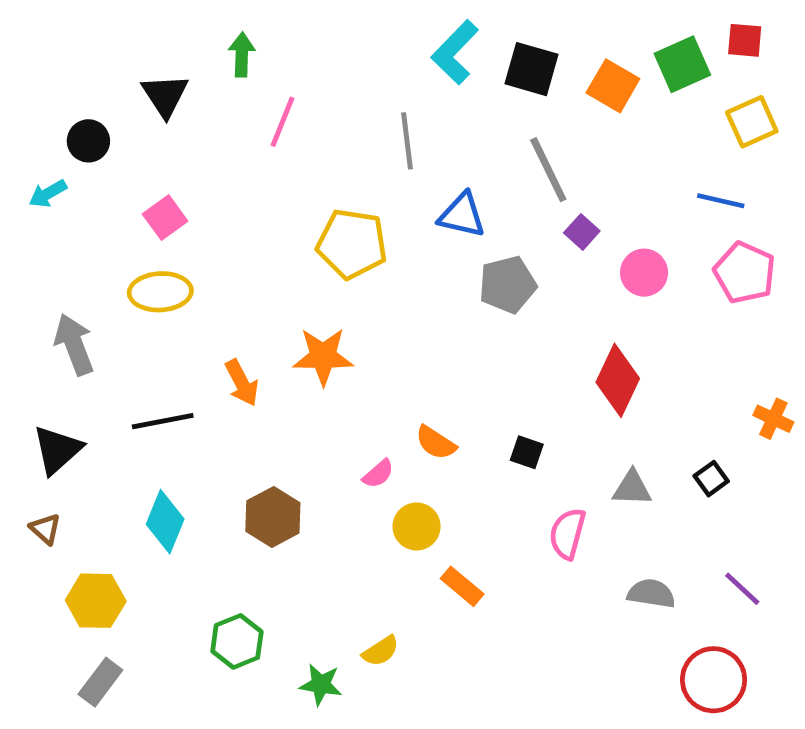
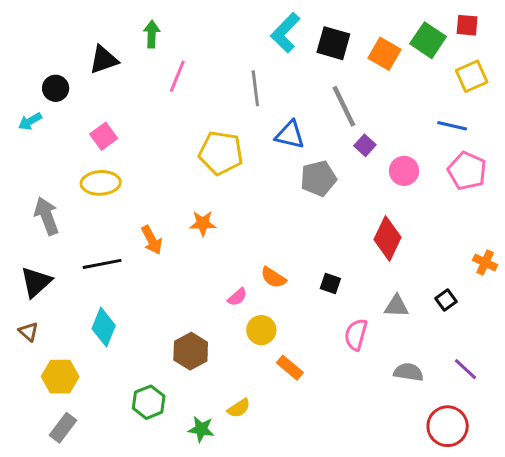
green square: (682, 64) -> (428, 40), turned -32
black triangle: (165, 95) -> (104, 60), turned 44
orange star: (323, 356) -> (203, 223), size x0.7
brown hexagon: (273, 517) -> (191, 351), moved

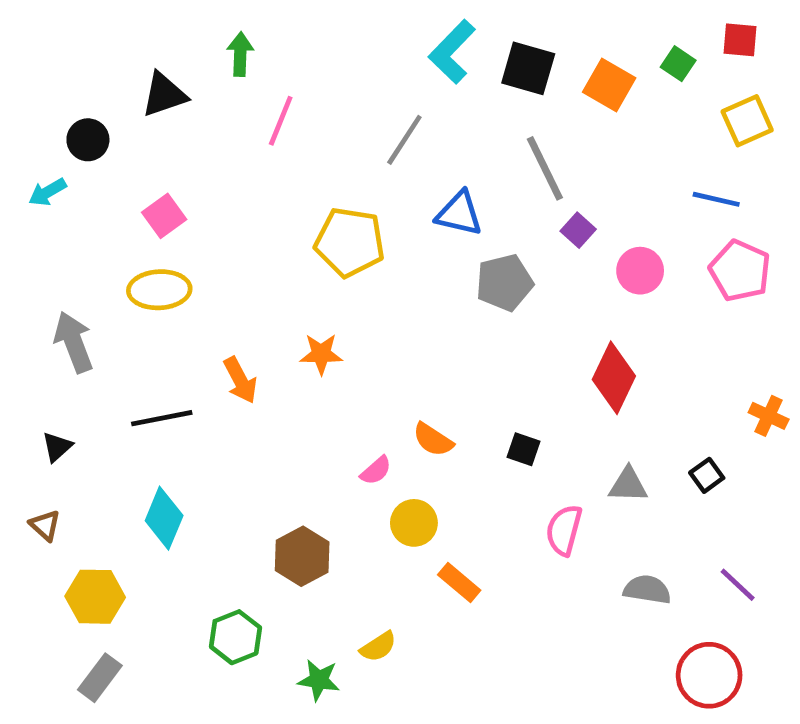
green square: (428, 40) -> (678, 64), size x0.6
gray line: (255, 88) -> (404, 140), turned 40
black triangle: (36, 282) -> (57, 447), size x0.6

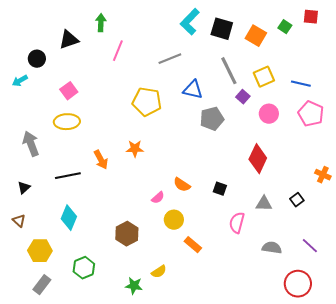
yellow square: (747, 121) -> (264, 77), moved
gray line: (404, 140) -> (170, 59), turned 35
green hexagon: (235, 637) -> (84, 268), moved

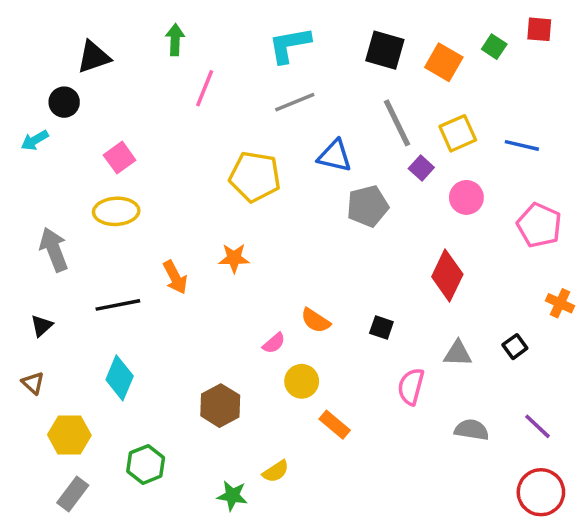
cyan L-shape: (190, 22) -> (290, 45), moved, turned 36
black triangle: (69, 40) -> (94, 57), moved
pink pentagon: (311, 114) -> (539, 225), moved
red circle: (298, 284) -> (541, 492), moved

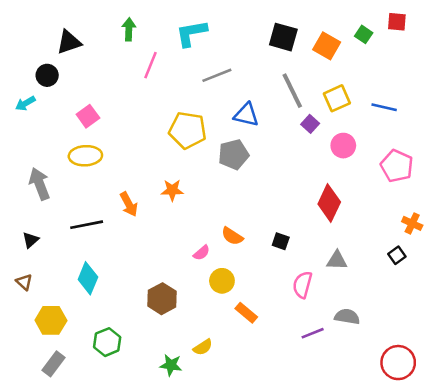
cyan L-shape: (290, 45) -> (191, 33), moved
gray pentagon: (368, 206) -> (233, 154), moved
black square: (515, 347) -> (397, 255), moved
purple line: (537, 426) -> (313, 333), moved, turned -65

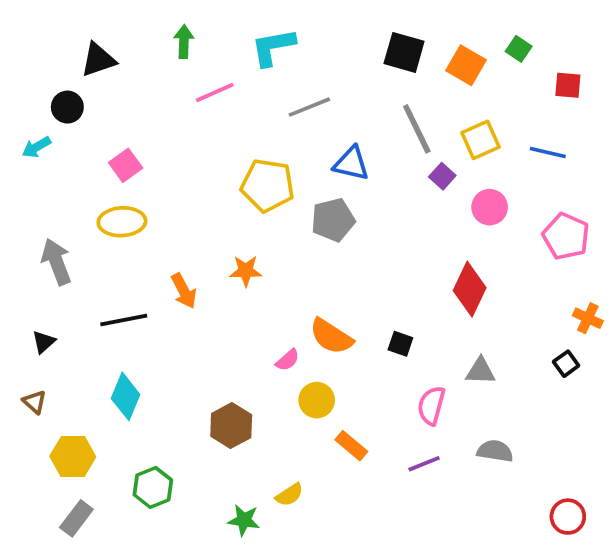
red square: (397, 22) -> (568, 85), moved
pink line: (151, 65) -> (215, 93), turned 44
orange semicircle: (232, 236) -> (331, 336), size x1.4
purple line: (313, 333) -> (424, 464), moved
red circle: (398, 363) -> (568, 517), size x0.7

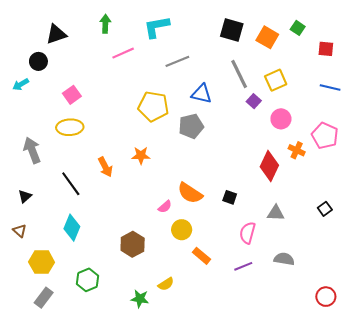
blue line: (548, 153) -> (330, 88), moved
orange cross: (588, 318) -> (297, 150), moved
black line: (124, 320) -> (71, 184), turned 65

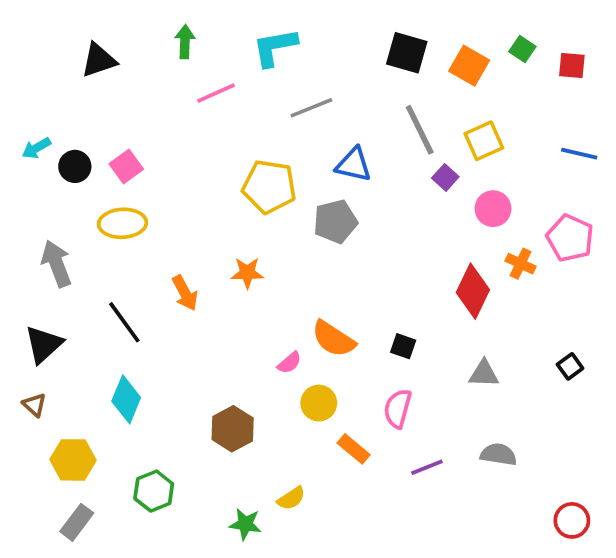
red square: (326, 49) -> (572, 66), moved
black circle: (38, 61) -> (75, 166), moved
black triangle: (25, 196) -> (44, 344), size x1.6
pink semicircle: (247, 233) -> (398, 409), moved

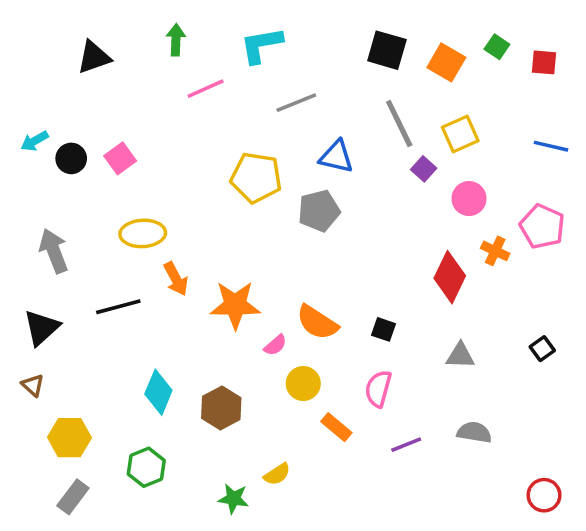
yellow ellipse: (123, 223) -> (143, 233), moved
orange star: (247, 273) -> (235, 305), moved, size x1.6
black line: (124, 322) -> (118, 307), turned -69
cyan diamond: (126, 399) -> (158, 392), moved

